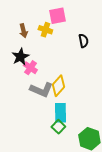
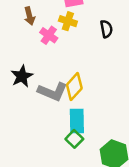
yellow cross: (45, 30) -> (68, 21), moved
black star: (20, 57) -> (22, 76), moved
pink cross: (30, 68) -> (49, 35), moved

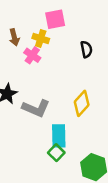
yellow cross: (68, 21) -> (41, 38), moved
yellow diamond: (74, 86) -> (82, 103), moved

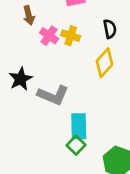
yellow cross: (41, 38) -> (71, 36), moved
yellow diamond: (82, 103) -> (104, 63), moved

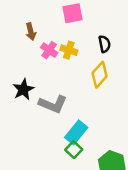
cyan rectangle: (79, 126) -> (76, 132), turned 40

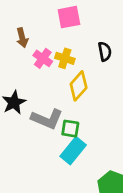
yellow diamond: (100, 75) -> (79, 86), moved
green square: (74, 150) -> (70, 129), moved, turned -35

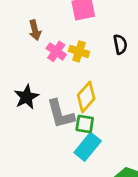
yellow diamond: (79, 86) -> (86, 97), moved
gray L-shape: (47, 119) -> (61, 114), turned 52

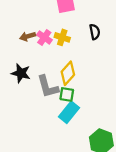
brown arrow: (35, 30) -> (28, 36), moved, turned 88
black star: (26, 97) -> (21, 73), turned -30

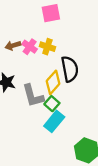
black semicircle: (95, 32) -> (70, 69), moved, size x1.6
green square: (67, 94) -> (52, 104), turned 32

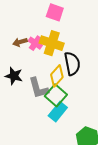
pink square: (51, 13) -> (55, 12), turned 30
yellow cross: (47, 47) -> (52, 43), size x1.6
green square: (52, 104) -> (56, 95), size x1.5

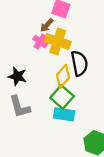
brown arrow: (20, 42) -> (47, 25), moved, turned -32
gray L-shape: (38, 88) -> (20, 107), moved
cyan rectangle: (58, 112) -> (64, 114), turned 60

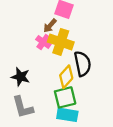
green square: (62, 97) -> (65, 97), turned 35

